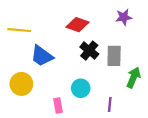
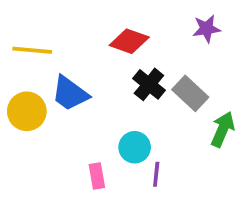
gray rectangle: (114, 56) -> (190, 93), turned -48
yellow circle: (21, 84) -> (27, 111), moved
purple line: (110, 104) -> (156, 174), moved

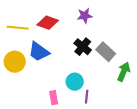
purple star: (206, 29) -> (85, 16), moved
red diamond: (129, 41) -> (48, 23), moved

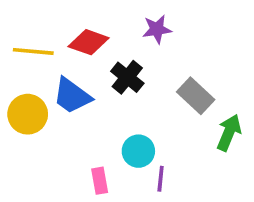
black cross: (83, 47) -> (127, 77), moved

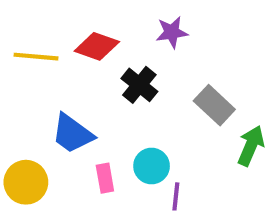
blue trapezoid: (72, 96) -> (72, 134), moved
yellow circle: (28, 114) -> (26, 182), moved
pink rectangle: (100, 181) -> (105, 178), moved

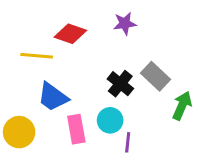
yellow line: (36, 57) -> (37, 56), moved
black cross: (139, 85) -> (120, 84), moved
pink rectangle: (105, 178) -> (76, 129), size x1.4

